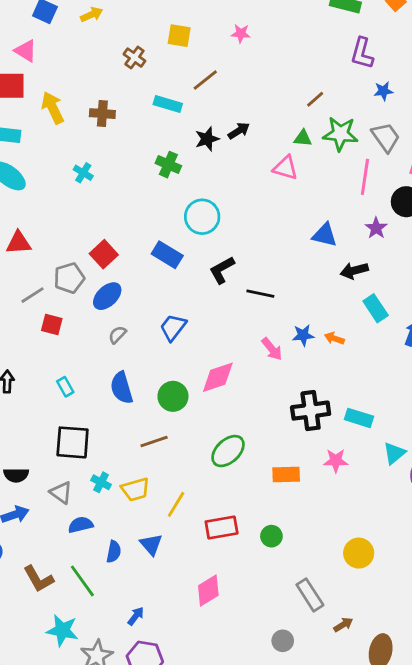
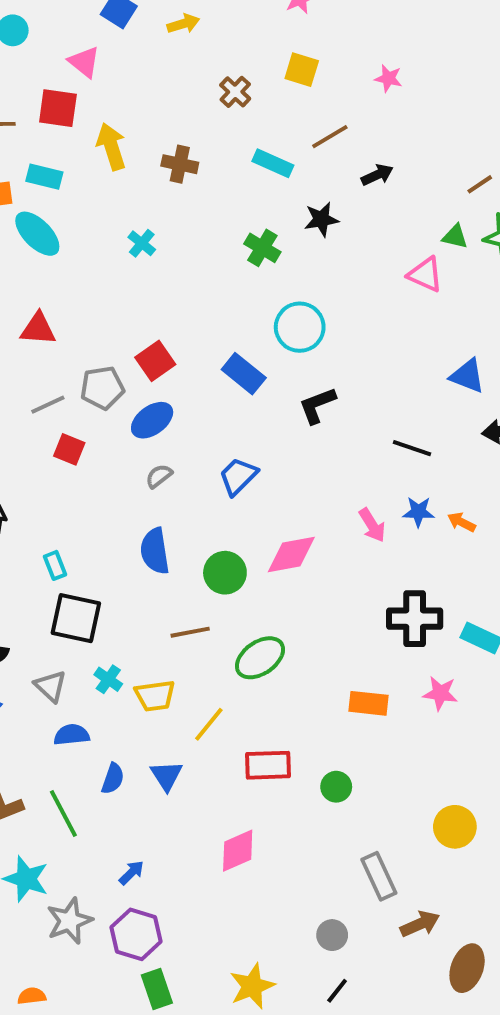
black arrow: (239, 131) -> (377, 175), moved
black line: (260, 294) -> (412, 448), moved
cyan rectangle: (65, 387) -> (55, 565), moved
green ellipse: (228, 451) -> (260, 658), moved
brown arrow: (343, 625) -> (420, 924), size x1.4

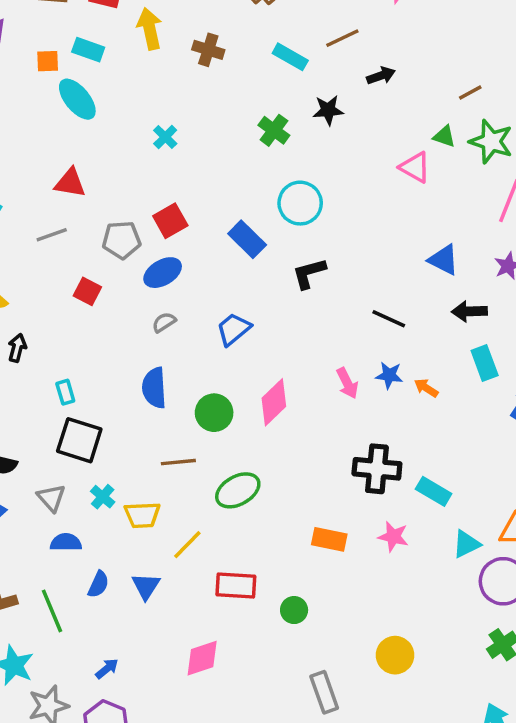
cyan cross: (142, 243) -> (165, 137), moved
gray line: (48, 405) -> (52, 235), moved
pink diamond: (291, 554) -> (274, 402), turned -39

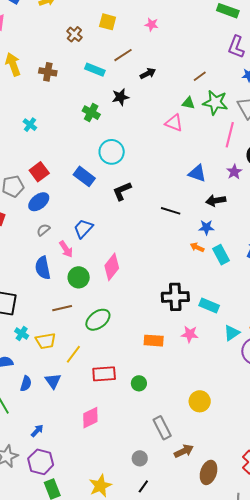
cyan rectangle: (485, 363) -> (221, 255), moved
blue star: (389, 375) -> (206, 227), moved
pink arrow: (347, 383) -> (66, 249), moved

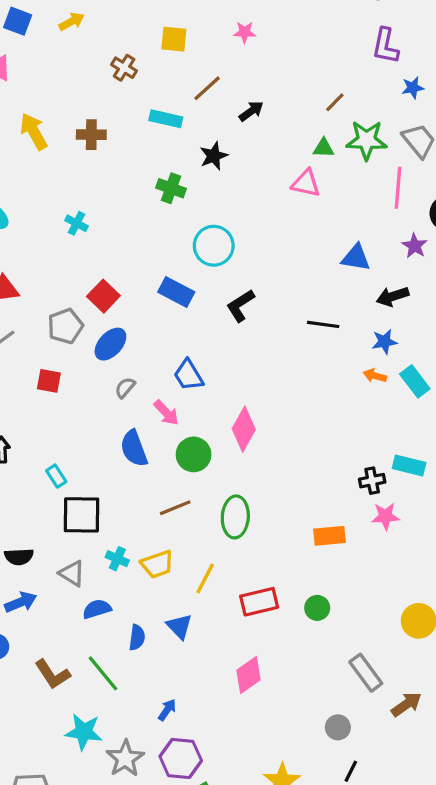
blue trapezoid: (83, 228) -> (188, 375), turned -65
black cross: (175, 297) -> (372, 481), moved, size x0.6
green ellipse: (98, 320) -> (235, 517), turned -40

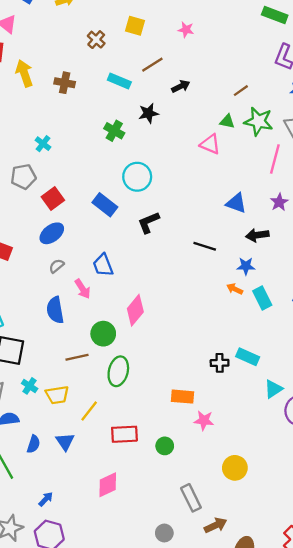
gray pentagon: (65, 326) -> (23, 177), moved
green circle: (194, 454) -> (103, 334), moved
pink star: (385, 516) -> (204, 420), moved

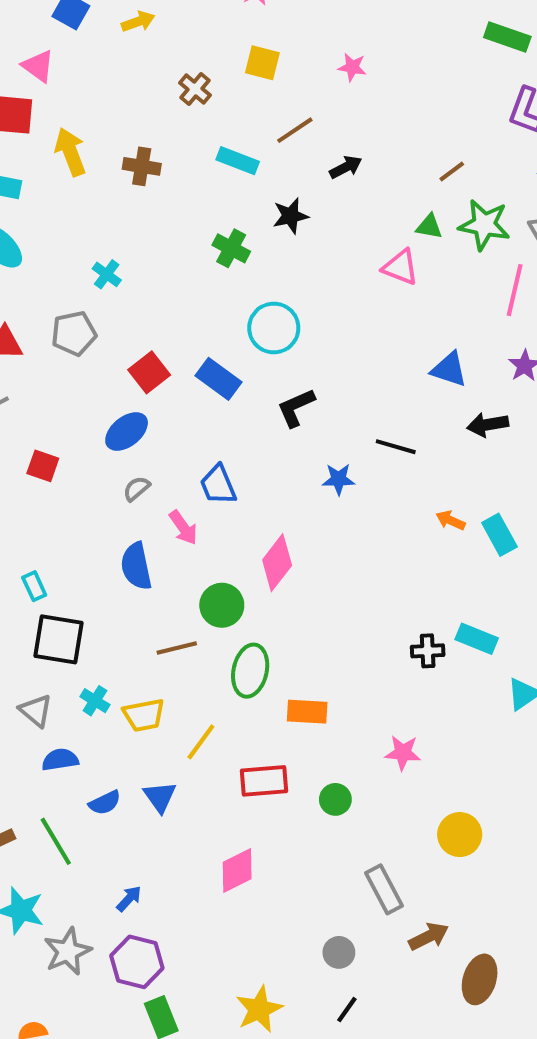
red square: (53, 199) -> (149, 372), moved
blue star: (246, 266) -> (339, 479), moved
orange rectangle: (183, 397) -> (307, 712), moved
blue semicircle: (34, 444) -> (105, 803), turned 48

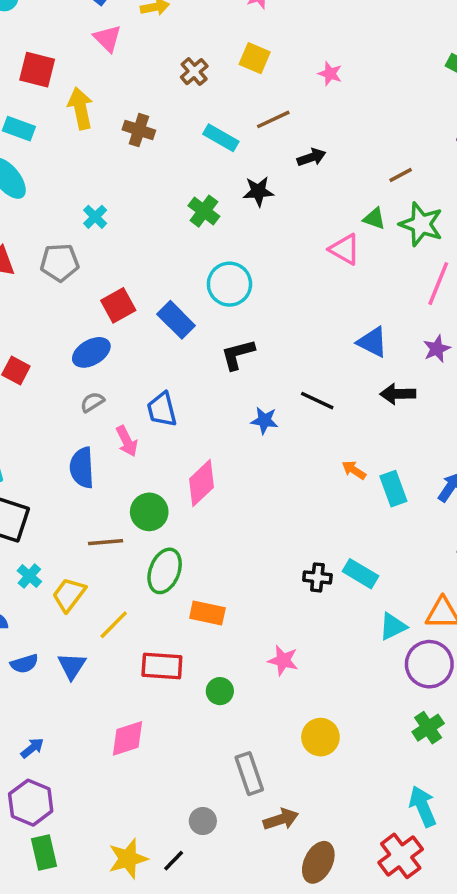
pink triangle: (38, 66) -> (107, 38), moved
yellow trapezoid: (144, 715) -> (69, 595), turned 129
black line: (347, 1010) -> (174, 861), moved

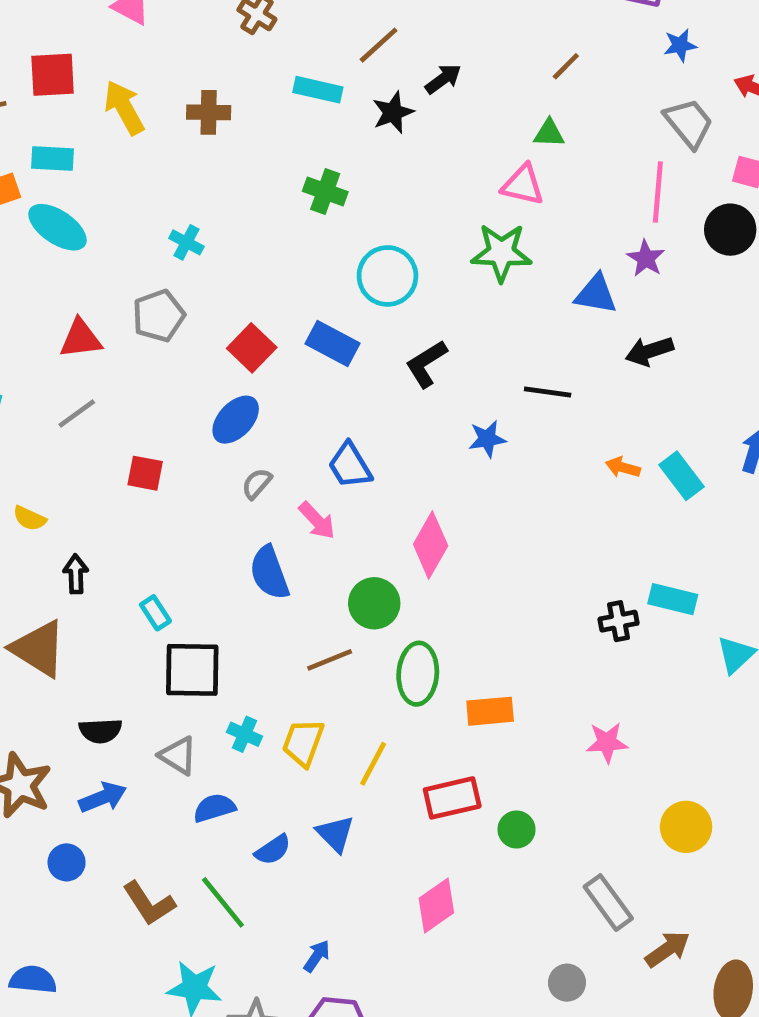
black star: (258, 191) -> (393, 112), moved
green star: (421, 224) -> (501, 253), moved
purple star: (437, 349) -> (646, 258), moved
green circle: (220, 691) -> (516, 829), moved

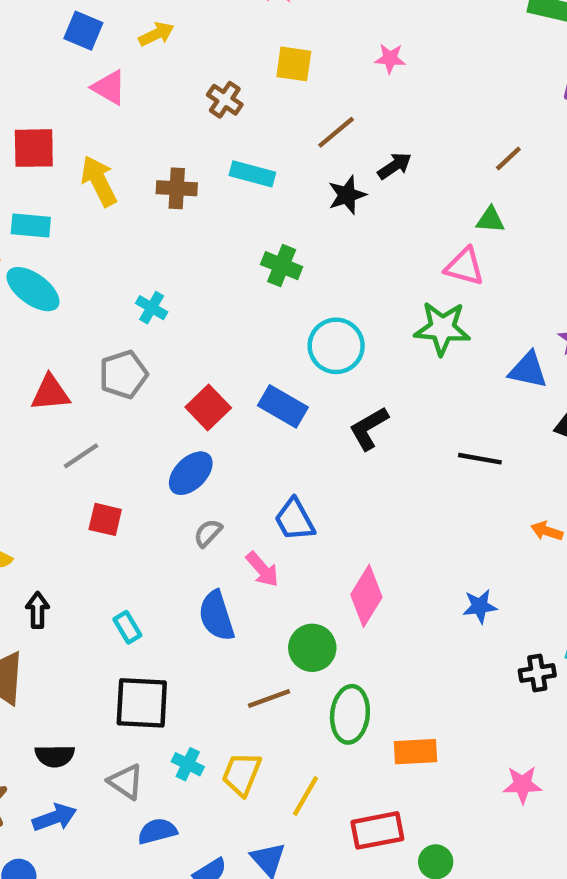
cyan rectangle: (318, 90) -> (252, 174), moved
gray line: (77, 413) -> (81, 456), moved
blue star: (487, 439) -> (480, 606), moved
cyan rectangle: (155, 613) -> (127, 627), moved

